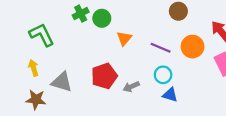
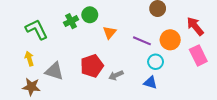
green cross: (81, 14) -> (71, 21), moved
cyan circle: (163, 75) -> (156, 62), moved

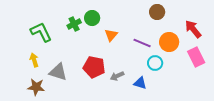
red pentagon: (92, 66) -> (94, 67), turned 30
blue triangle: (150, 83) -> (140, 83), moved

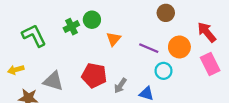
yellow arrow: (34, 60) -> (16, 70), moved, turned -88
gray arrow: (117, 76) -> (120, 86), turned -32

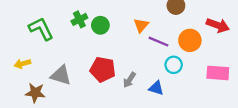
green circle: (92, 20) -> (100, 25), moved
red arrow: (207, 32) -> (218, 25), turned 150
orange triangle: (114, 39) -> (141, 25), moved
pink rectangle: (210, 64) -> (218, 73), moved, turned -60

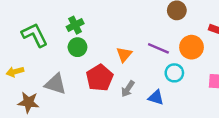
green circle: (100, 25) -> (77, 47), moved
orange triangle: (141, 25) -> (124, 55), moved
red pentagon: (103, 69) -> (100, 78), turned 30

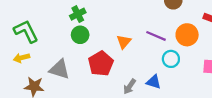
green L-shape: (35, 35) -> (26, 31), moved
gray arrow: (128, 89) -> (130, 87), moved

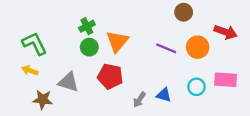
orange triangle: (124, 42) -> (117, 41), moved, size x1.5
yellow arrow: (21, 58) -> (30, 70), turned 35
cyan circle: (171, 59) -> (196, 87), moved
red pentagon: (101, 64) -> (110, 76), turned -30

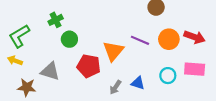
green cross: (87, 26) -> (56, 20), moved
red arrow: (226, 32) -> (195, 37), moved
orange triangle: (117, 41) -> (113, 51), moved
green L-shape: (35, 44) -> (19, 36), turned -95

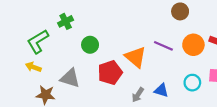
green cross: (56, 20) -> (66, 21), moved
orange triangle: (113, 51) -> (136, 57), turned -30
red pentagon: (89, 66) -> (110, 73), turned -30

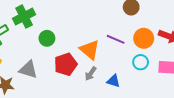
green cross: (66, 21) -> (24, 16), size x1.5
cyan circle: (192, 83) -> (141, 62), moved
gray arrow: (138, 95) -> (91, 74), moved

